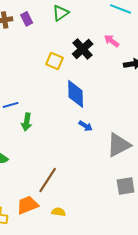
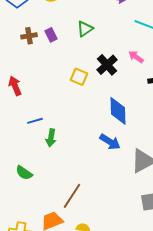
blue diamond: (76, 94) -> (118, 111), moved
blue arrow: (86, 126) -> (110, 142), size x1.5

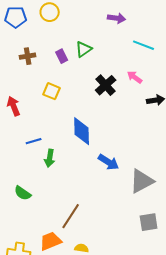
purple rectangle: (51, 35) -> (62, 56), moved
yellow square: (79, 77) -> (52, 91), moved
blue diamond: (118, 111) -> (82, 131), moved

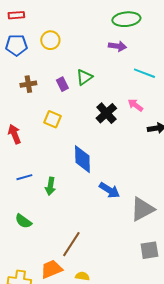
blue line: (34, 141) -> (24, 177), moved

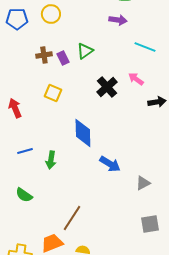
brown cross: (28, 84) -> (44, 55), moved
gray triangle: (142, 209) -> (143, 183), size x0.6

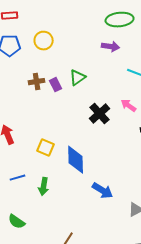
yellow square: (53, 93) -> (46, 148), moved

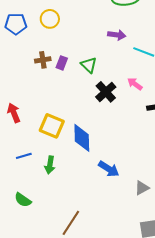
purple arrow: (111, 47) -> (117, 35), moved
green triangle: (78, 78) -> (89, 65), moved, turned -42
purple rectangle: (56, 85) -> (62, 63), turned 48
yellow square: (46, 148) -> (52, 126), size x1.4

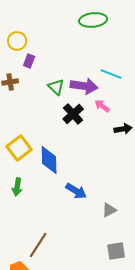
purple arrow: (117, 35) -> (84, 86), moved, size x1.5
purple rectangle: (62, 63) -> (29, 61), moved
yellow square: (52, 126) -> (19, 148), turned 30

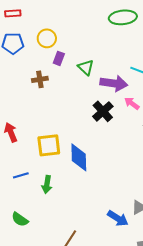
green triangle: (56, 87) -> (86, 67), moved
yellow square: (19, 148) -> (49, 145), turned 30
blue arrow: (76, 191) -> (118, 218), moved

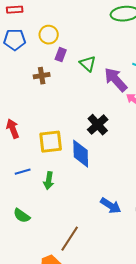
purple arrow: (114, 83) -> (116, 80), turned -140
black cross: (103, 111) -> (98, 125), moved
blue arrow: (118, 218) -> (111, 206), moved

